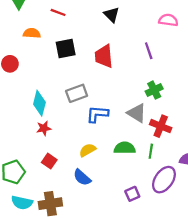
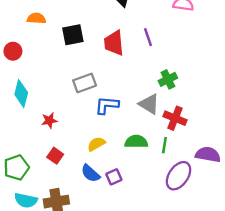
purple line: (149, 51) -> (148, 37), moved
cyan diamond: (39, 103) -> (21, 93), moved
purple square: (132, 194) -> (114, 177), moved

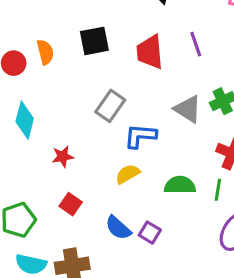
orange semicircle: (36, 18) -> (45, 52), moved, turned 72
gray rectangle: (85, 83) -> (110, 106), turned -35
gray triangle: (149, 104) -> (188, 109), moved
yellow semicircle: (96, 144) -> (128, 174), moved
purple square: (114, 177) -> (150, 233), turned -35

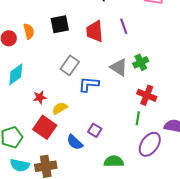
cyan diamond: (25, 120) -> (16, 74), turned 40
yellow semicircle: (128, 174) -> (60, 108), moved
green semicircle: (180, 185) -> (114, 161), moved
red square: (71, 204) -> (45, 127), size x1.6
purple square: (150, 233) -> (95, 130), moved

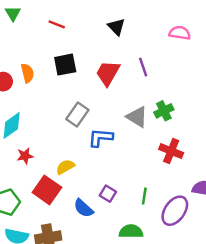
red trapezoid: (95, 31) -> (108, 73), turned 35
red star: (40, 97) -> (25, 156), moved
green line: (138, 118) -> (144, 196), moved

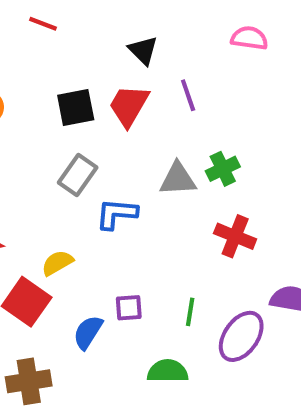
black triangle: (116, 27) -> (143, 50), moved
black square: (65, 65) -> (76, 108), moved
gray triangle: (137, 117) -> (178, 179), turned -35
purple square: (108, 194) -> (129, 308), turned -35
blue semicircle: (83, 208) -> (88, 332), turned 80

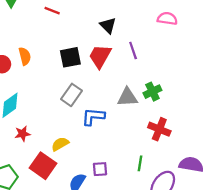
green line: (190, 312) -> (140, 163), moved

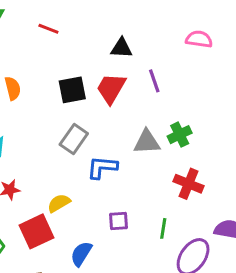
black triangle: (108, 25) -> (121, 48), turned -42
red square: (43, 166) -> (37, 231), turned 30
purple square: (100, 169) -> (119, 221), moved

